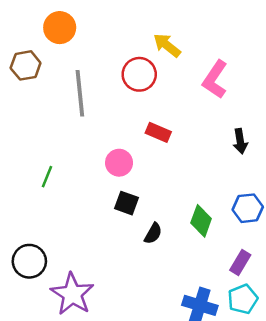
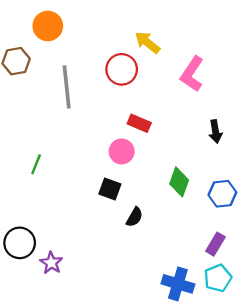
pink circle: (119, 163) -> (122, 151), moved
green diamond: (201, 221) -> (179, 182), moved
purple star: (72, 294) -> (51, 263), moved, size x0.6

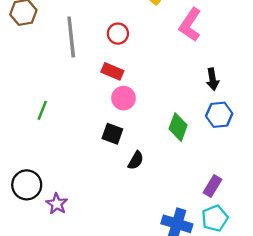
red circle: (122, 69) -> (118, 34), moved, size x0.7
red rectangle: (139, 123) -> (112, 71), moved
blue hexagon: (222, 194) -> (219, 115), moved

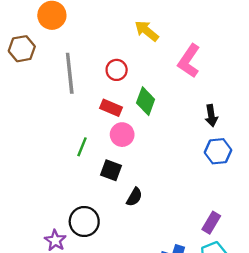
green line: (42, 110) -> (82, 147), moved
green diamond: (178, 127) -> (146, 101), moved
black circle: (27, 185) -> (84, 222), moved

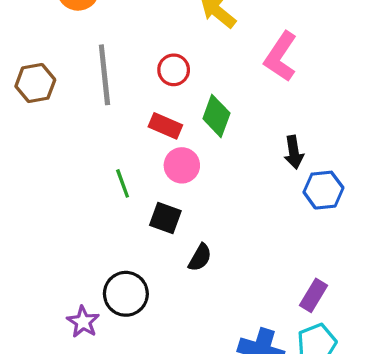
brown hexagon: (22, 49) -> (35, 83), moved
black arrow: (211, 116) -> (294, 152), moved
green line: (82, 147) -> (123, 183), turned -42

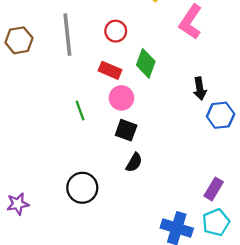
black square: (165, 218) -> (126, 130), moved
purple star: (83, 322) -> (18, 204), moved, turned 30

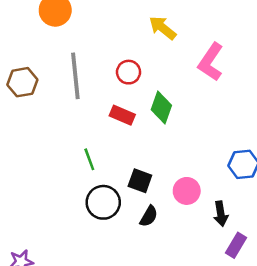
black arrow: (200, 89) -> (221, 214), moved
pink circle: (121, 98) -> (187, 191), moved
black circle: (82, 188) -> (103, 202), moved

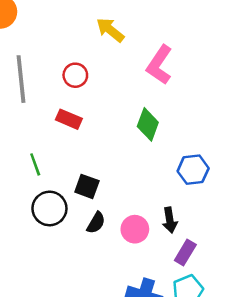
green diamond: (161, 108) -> (148, 124), moved
pink circle: (187, 191) -> (135, 229), moved

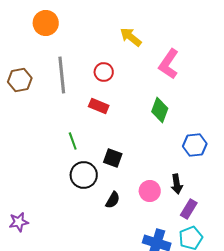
black semicircle: (96, 223) -> (113, 200), moved

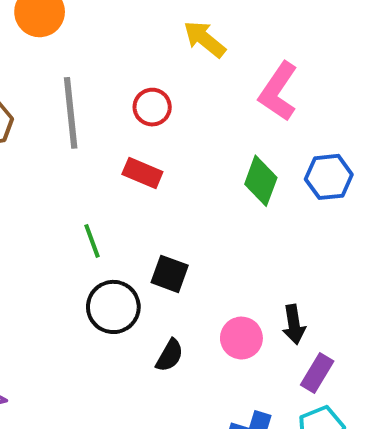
blue hexagon: (195, 145) -> (329, 177), moved

